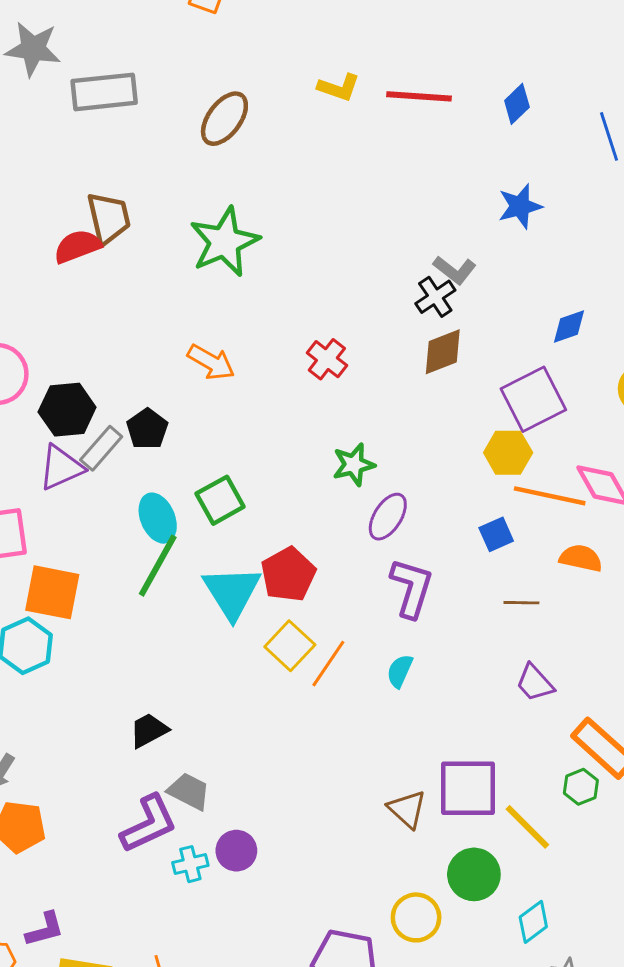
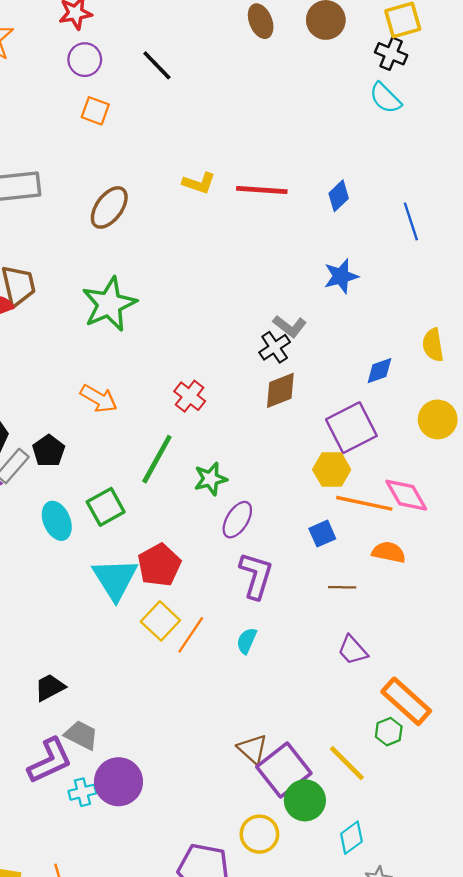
green line: (158, 566) -> (157, 459), moved
purple square: (468, 788) -> (284, 770), moved, turned -38
purple circle: (236, 851) -> (119, 782), size x1.5

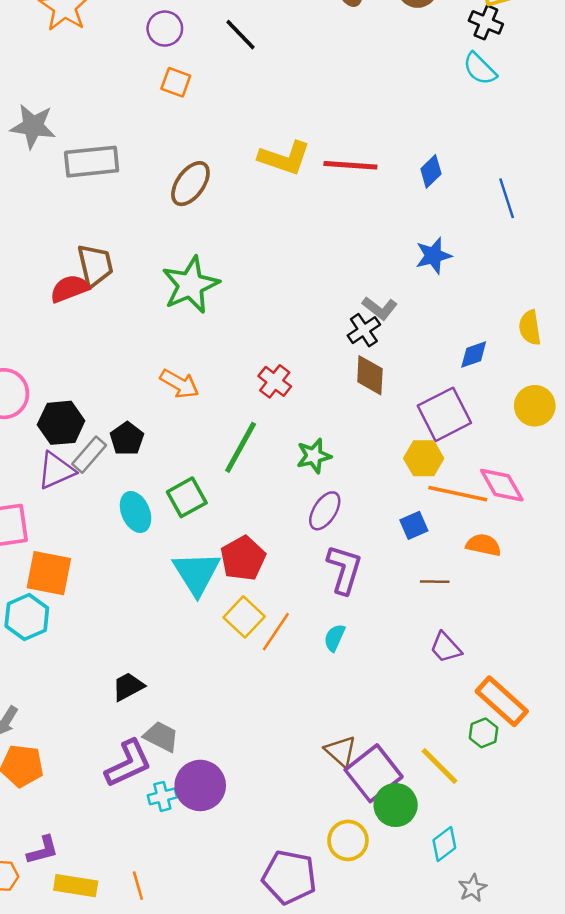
yellow L-shape: (199, 183) -> (284, 158), size x1.5
brown diamond: (280, 390) -> (370, 375), turned -66
green star: (211, 479) -> (314, 456), moved

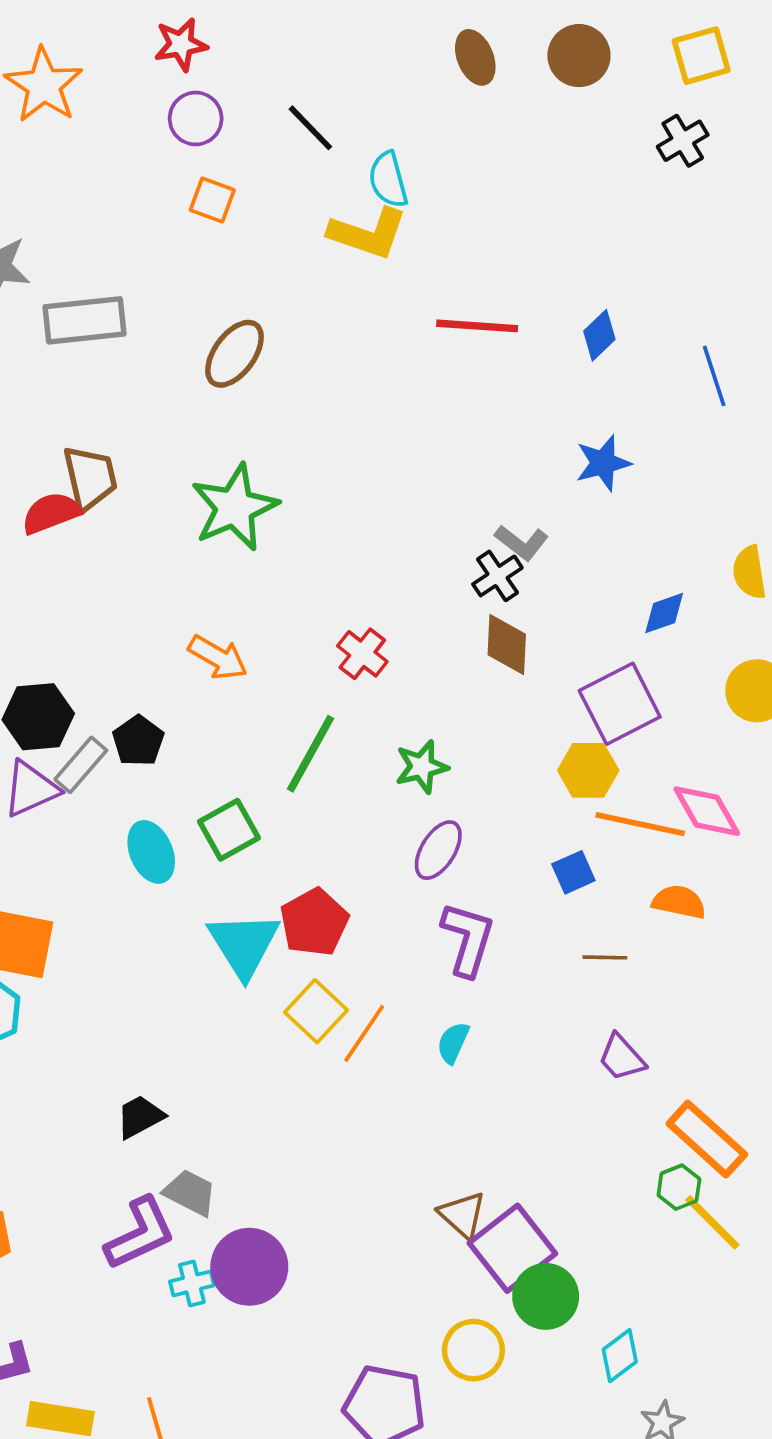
black cross: (486, 22) -> (683, 141), moved, turned 36
cyan semicircle: (480, 69) -> (388, 180), moved, turned 30
yellow L-shape: (284, 158) -> (368, 233), moved
yellow line: (440, 766) -> (712, 1222), moved

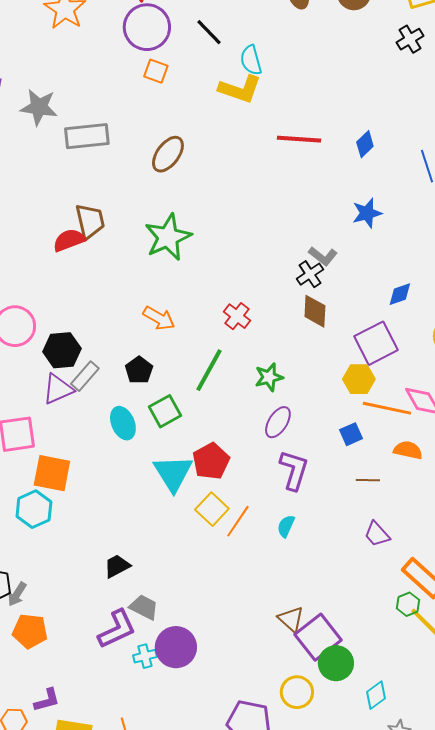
purple circle: (196, 119) -> (147, 27), size x1.6
black pentagon: (138, 741) -> (139, 370), moved

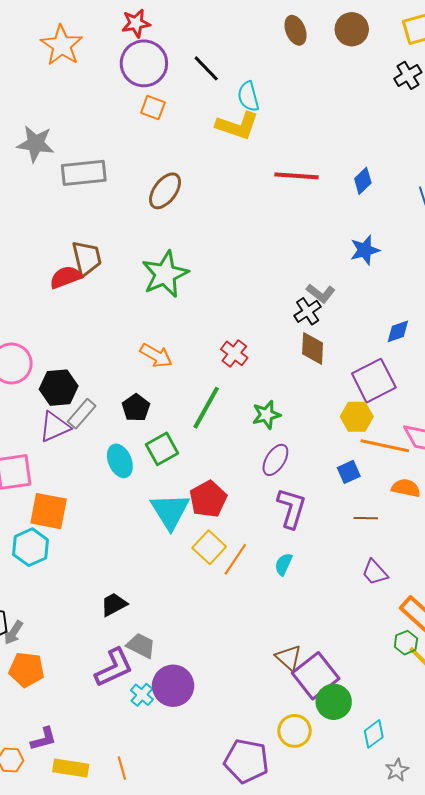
cyan cross: (145, 656) -> (142, 695), turned -35

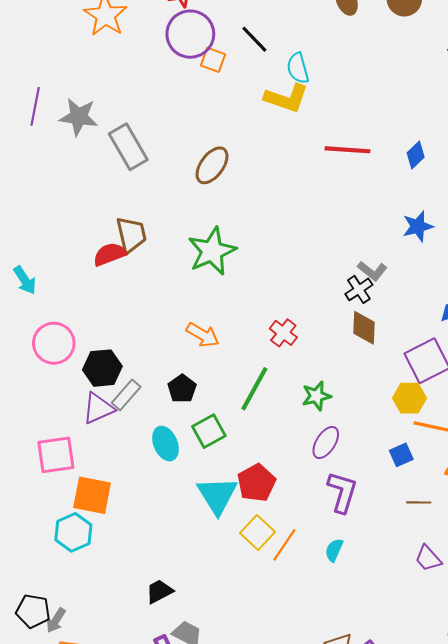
orange square: (153, 108) -> (213, 60), moved
gray rectangle: (84, 173) -> (128, 147), turned 66

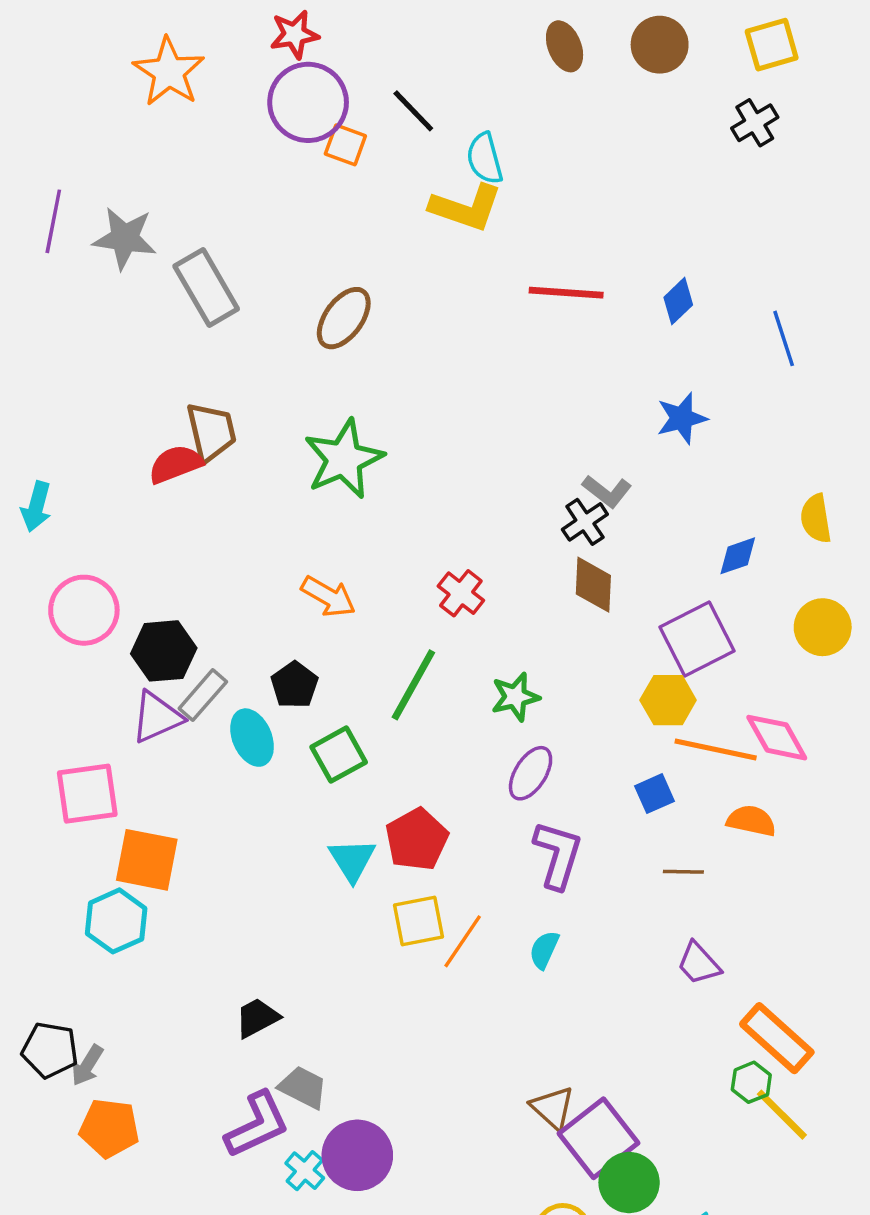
cyan arrow: (25, 280) -> (36, 507), turned 48
cyan ellipse: (165, 444) -> (252, 738), moved
cyan triangle: (217, 495) -> (352, 860), size x0.7
yellow square: (257, 532) -> (418, 921), turned 36

